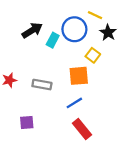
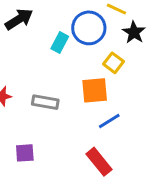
black arrow: (32, 30) -> (19, 19), moved
blue line: (74, 103) -> (109, 121), moved

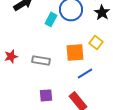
yellow square: (114, 63) -> (96, 42), moved
purple square: (25, 153) -> (46, 95), moved

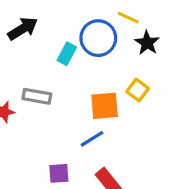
gray rectangle: (41, 60) -> (37, 96), moved
blue line: (85, 73) -> (92, 139), moved

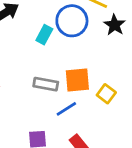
yellow square: (138, 90) -> (106, 94), moved
gray rectangle: (37, 96) -> (46, 84), moved

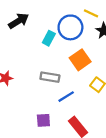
orange square: (77, 80) -> (80, 60), moved, turned -30

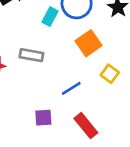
gray rectangle: (50, 77) -> (31, 55), moved

